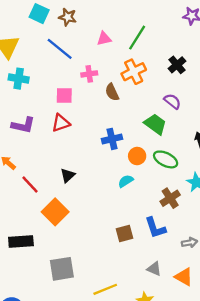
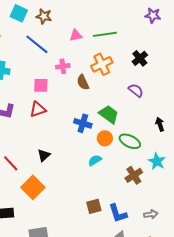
green line: (137, 38) -> (105, 34), turned 50
green trapezoid: (155, 124) -> (109, 114), moved
blue cross: (112, 139) -> (83, 123), turned 30
blue L-shape: (155, 228) -> (118, 213), moved

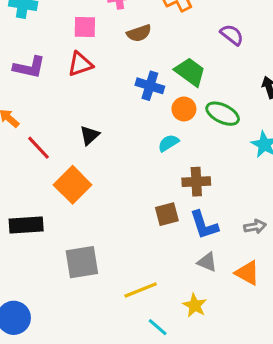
brown semicircle: (83, 82) -> (139, 33), moved, turned -84
brown cross: (134, 175) -> (196, 182), moved, turned 30

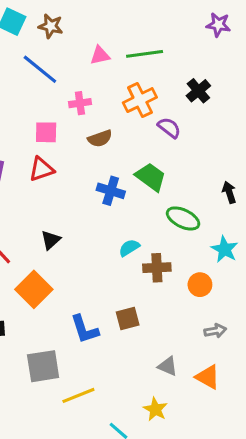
purple semicircle: (232, 35) -> (169, 128), moved
orange circle: (184, 109) -> (200, 285), moved
brown cross: (196, 182) -> (157, 268), moved
blue L-shape: (204, 225) -> (85, 329), moved
yellow line: (141, 290) -> (78, 395), moved

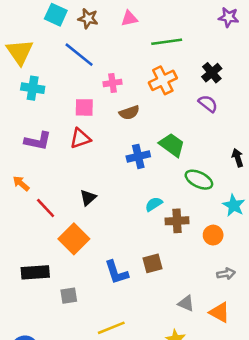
pink triangle: (100, 55) -> (129, 19), moved
purple semicircle: (169, 128) -> (208, 104), moved
blue cross: (111, 191) -> (138, 156), turned -30
gray square: (43, 366) -> (69, 296), moved, size x0.6

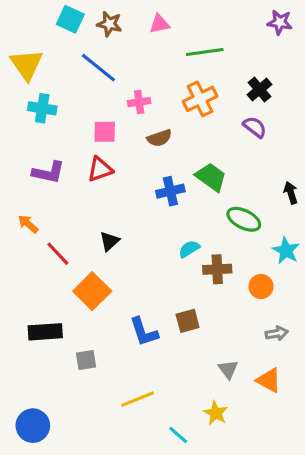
gray triangle: (186, 303) -> (228, 369), turned 30

